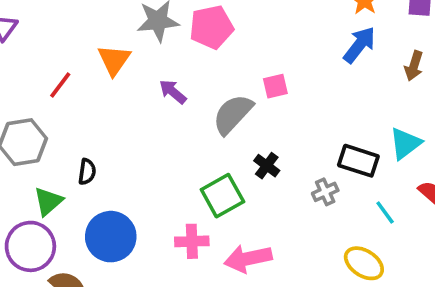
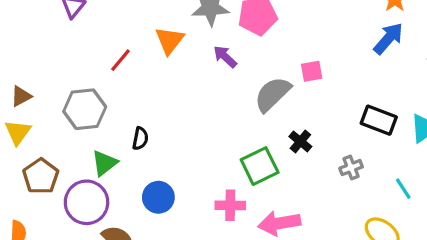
purple arrow: (173, 92) -> (225, 57), moved
black rectangle: (358, 161) -> (379, 120), moved
blue circle: (111, 237) -> (158, 197), size x0.7

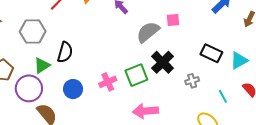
black semicircle: (140, 139) -> (65, 52), size x1.5
black cross: (300, 141) -> (163, 62), size x1.6
pink cross: (230, 205) -> (108, 82), moved, turned -30

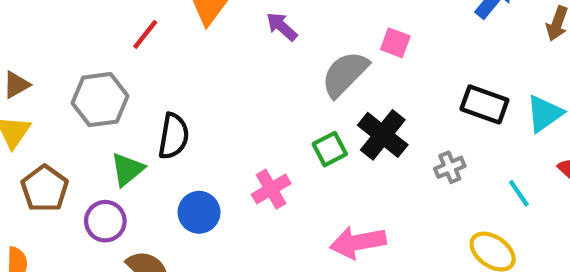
pink square: (173, 20) -> (395, 43), turned 32
green square: (136, 75) -> (330, 149), moved, size x0.7
purple circle: (29, 88) -> (105, 221), size x0.7

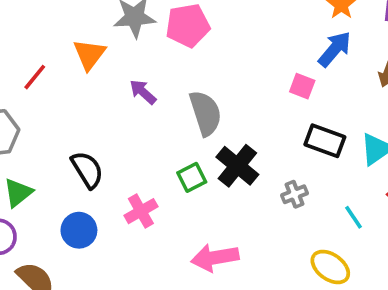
purple arrow: (282, 27) -> (143, 92), moved
pink square: (395, 43) -> (302, 86), moved
gray semicircle: (345, 74) -> (205, 113), turned 117
black semicircle: (174, 136) -> (87, 170), moved, turned -42

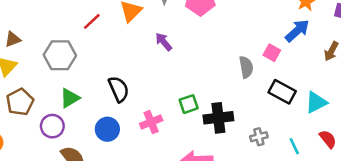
gray semicircle: (205, 113) -> (246, 67), moved, size x0.7
black cross: (237, 166) -> (218, 118), moved, turned 36
gray cross: (295, 194) -> (259, 137), moved

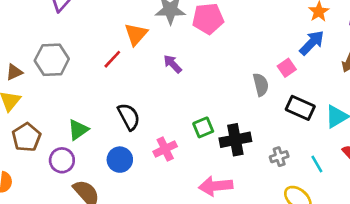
red line: (92, 21) -> (112, 59), moved
pink square: (272, 53) -> (287, 68), turned 30
gray hexagon: (60, 55) -> (52, 60), moved

